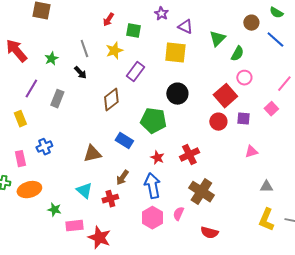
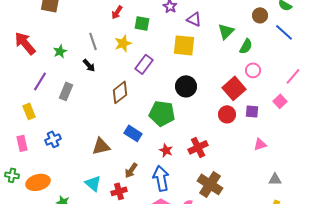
pink rectangle: (20, 159) -> (22, 143), moved

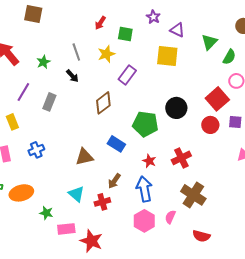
black circle: (186, 86) -> (176, 108), moved

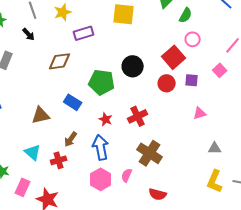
purple rectangle: (127, 75) -> (84, 33), turned 36
brown diamond: (103, 103) -> (60, 61), turned 30
pink rectangle: (66, 229) -> (23, 187), turned -60

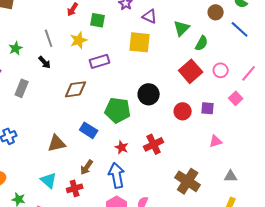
pink circle: (193, 39) -> (221, 70), moved
red square: (174, 57) -> (191, 71), moved
brown cross: (150, 153) -> (188, 181), moved

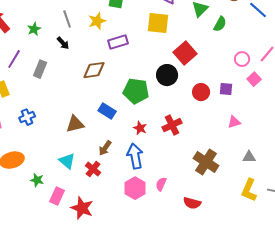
pink circle: (221, 70) -> (242, 59), moved
red square: (191, 71) -> (185, 53), moved
red cross: (75, 188) -> (93, 169), turned -35

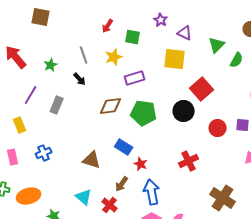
green pentagon: (136, 91) -> (144, 113), moved
brown triangle: (75, 124) -> (92, 160), turned 30
red star: (140, 128) -> (141, 164), moved

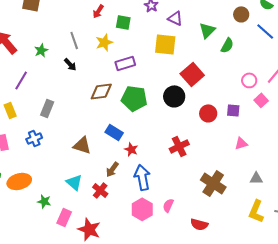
gray rectangle: (57, 105) -> (47, 108), moved

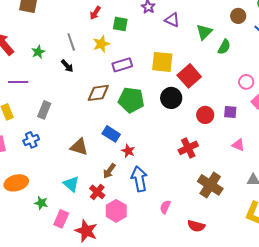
yellow square: (165, 44) -> (162, 62), moved
purple line: (21, 80) -> (18, 82), turned 60
pink triangle: (241, 143) -> (238, 145), turned 40
red cross: (179, 146) -> (188, 148), moved
pink hexagon: (142, 209) -> (116, 211), moved

